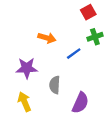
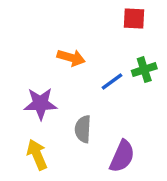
red square: (88, 12) -> (134, 19), turned 32
green cross: (95, 37) -> (144, 70), moved

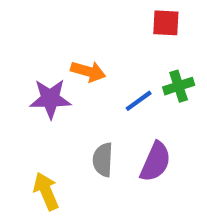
purple star: (40, 104) -> (50, 99), moved
purple semicircle: (122, 156) -> (155, 162), moved

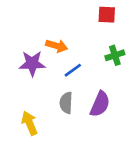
blue line: (139, 101) -> (73, 70), moved

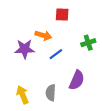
red square: (107, 15) -> (62, 15), moved
gray semicircle: (66, 103) -> (51, 93), moved

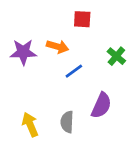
green cross: (88, 43) -> (116, 56), turned -32
purple star: (25, 49) -> (23, 52), moved

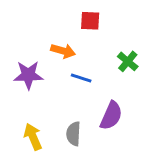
purple star: (23, 52) -> (28, 75), moved
blue line: (74, 71) -> (81, 78), turned 54

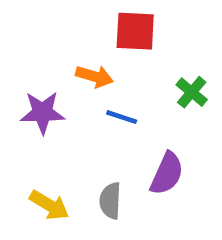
red square: (90, 21) -> (135, 31), size x1.4
yellow arrow: (33, 137) -> (49, 205), turned 144

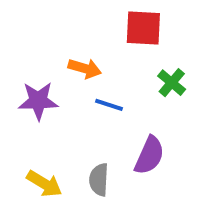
red square: (135, 31) -> (143, 28), moved

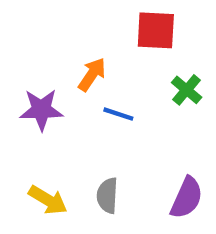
orange arrow: (85, 68) -> (92, 74), turned -72
purple semicircle: (149, 155) -> (187, 198), moved

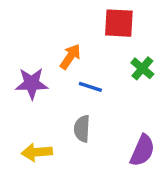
gray semicircle: (107, 196) -> (82, 129), moved
yellow arrow: (48, 200) -> (37, 152), turned 144

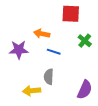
orange arrow: (70, 57) -> (42, 34), turned -112
yellow arrow: (37, 152) -> (32, 91), moved

